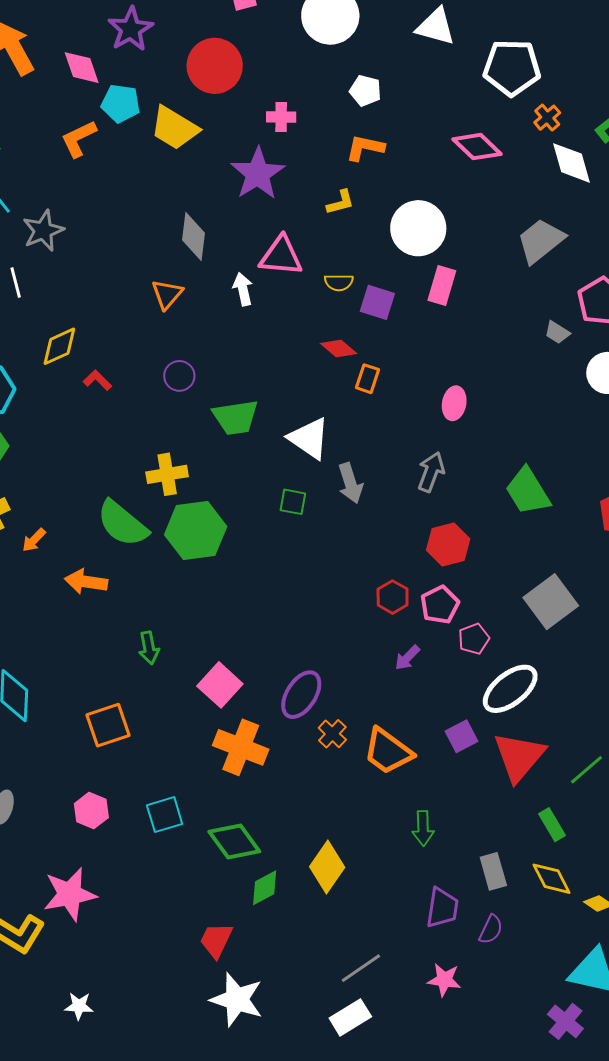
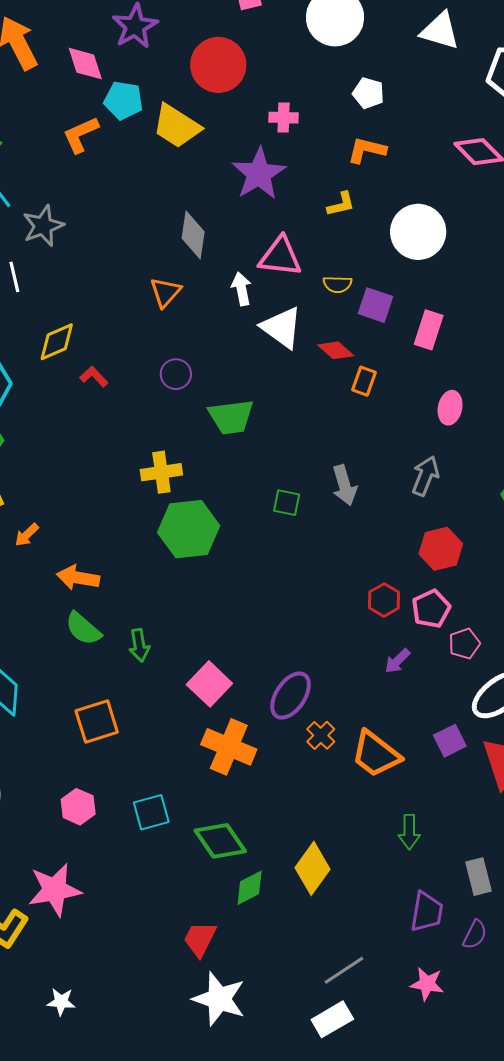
pink rectangle: (442, 286) -> (429, 330), moved
white triangle: (309, 438) -> (282, 328), moved
green semicircle: (122, 524) -> (83, 629), moved, size x0.7

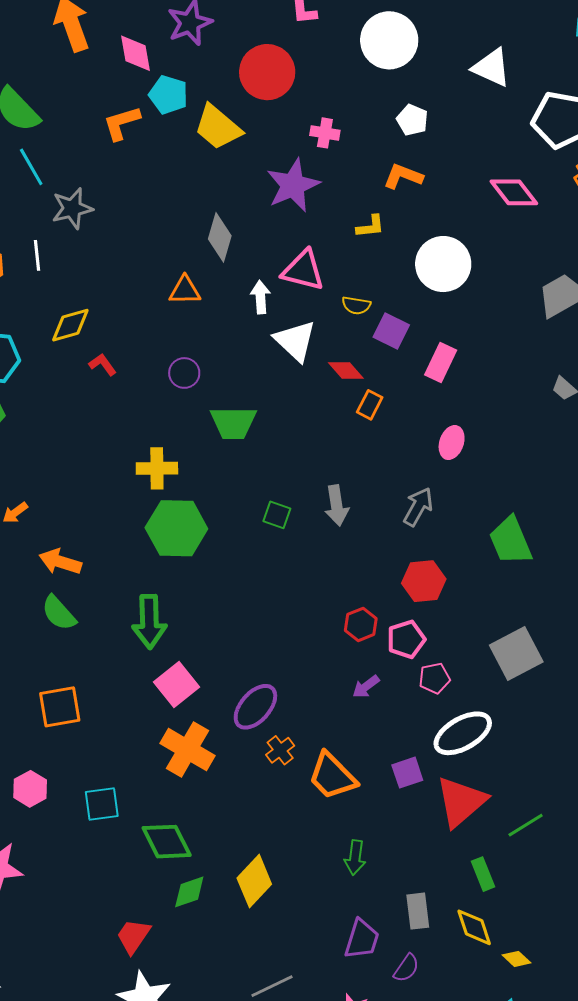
orange triangle: (165, 292) -> (185, 290), turned 40
green arrow: (139, 645) -> (149, 622), moved, size x1.6

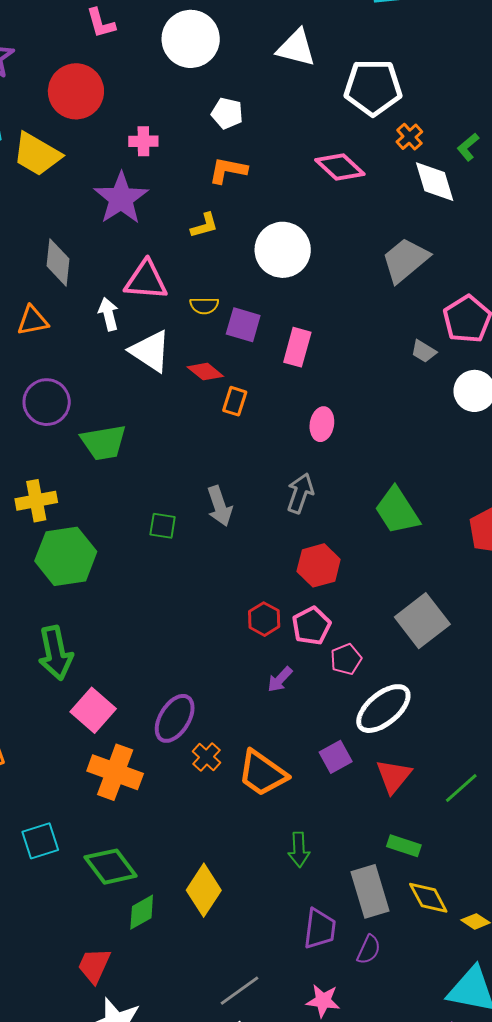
purple circle: (184, 373) -> (47, 402), size x1.5
red triangle: (461, 802) -> (394, 776), size x0.7
green rectangle: (483, 874) -> (404, 846), moved, turned -40
gray rectangle: (418, 911) -> (370, 891), size x1.4

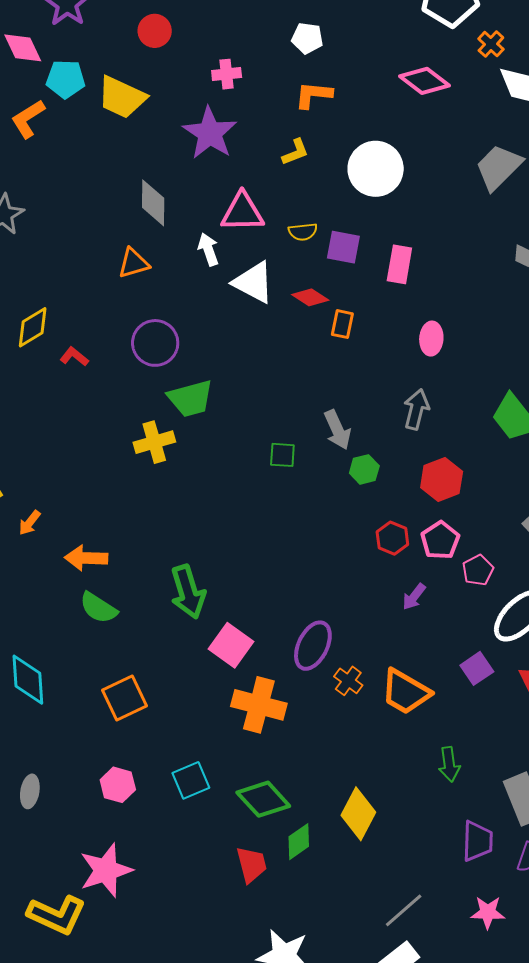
red circle: (76, 91) -> (155, 31), size x0.6
green trapezoid: (104, 442) -> (190, 399), moved
green hexagon: (66, 556) -> (364, 469), moved, size x0.5
red trapezoid: (94, 965) -> (252, 865), moved, turned 147

